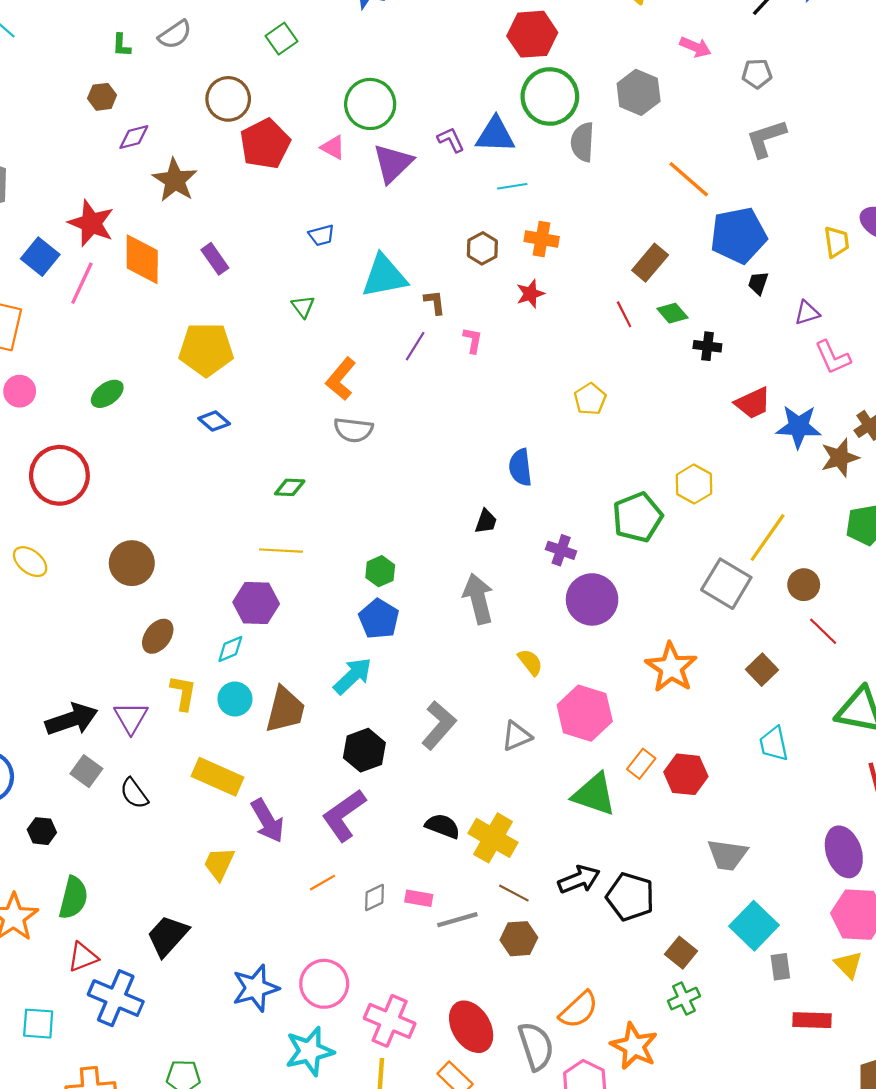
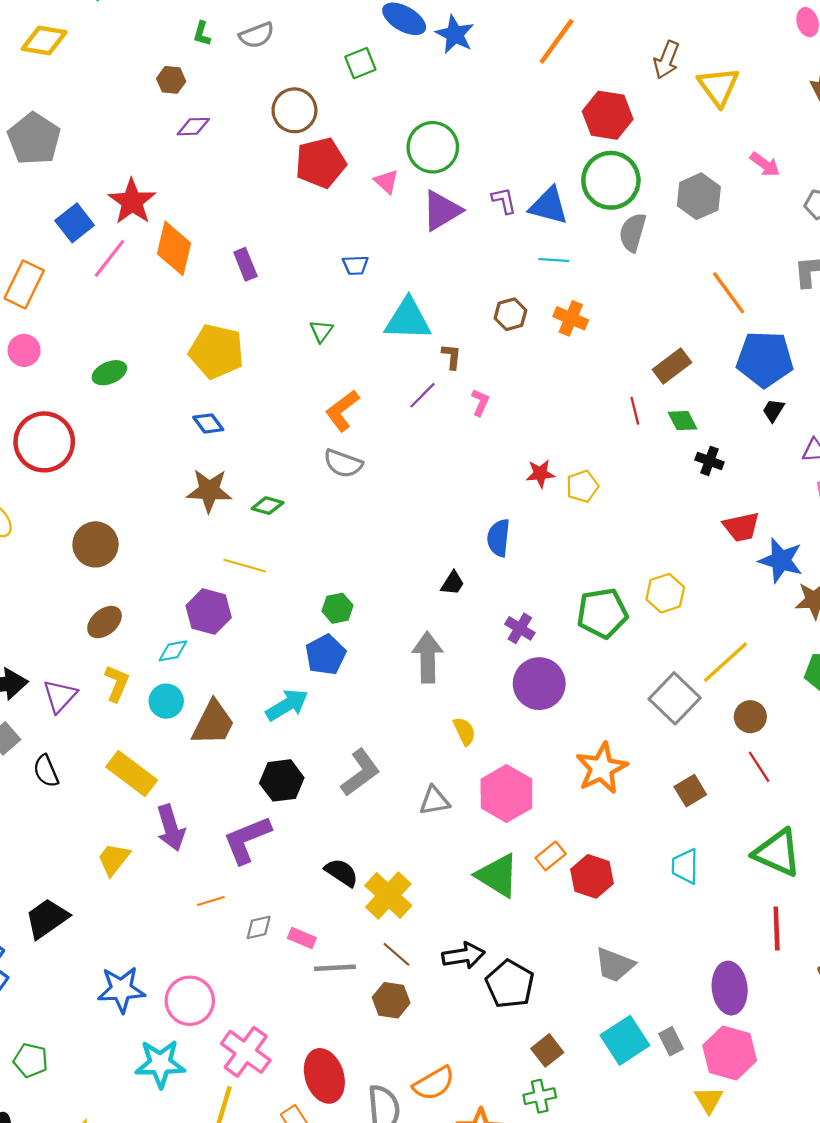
brown star: (175, 180) -> (209, 491), moved, turned 30
red star: (530, 294) -> (540, 474), moved
gray rectangle: (780, 967) -> (671, 1041), moved, turned -32

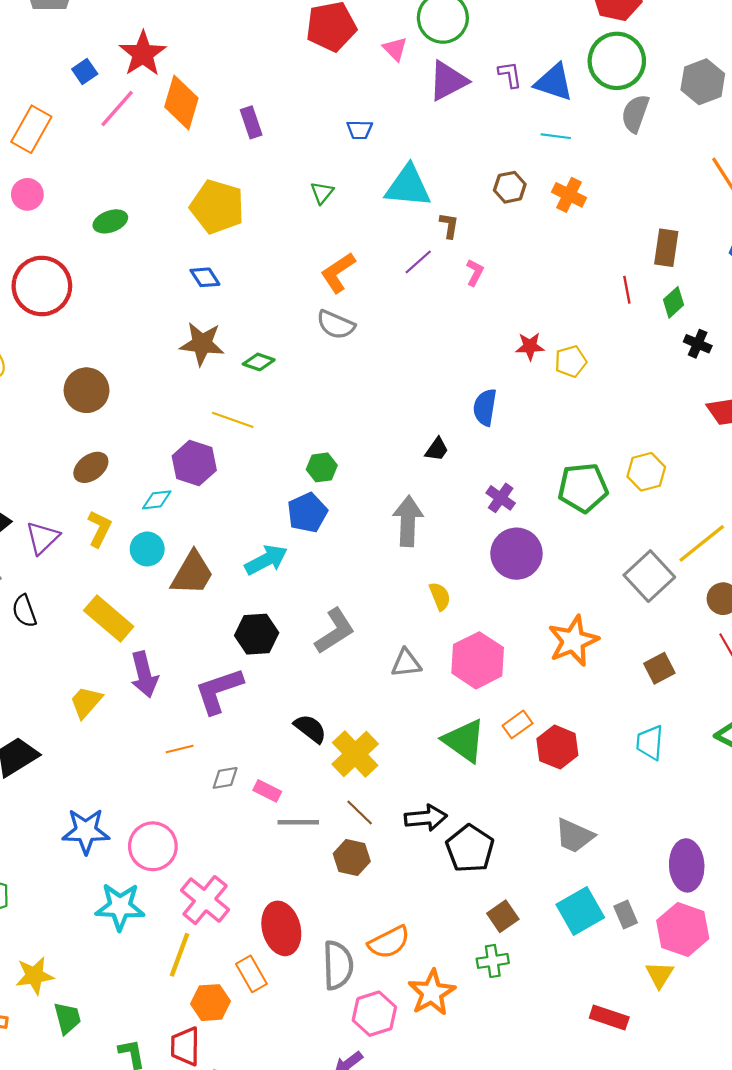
blue square: (75, 223) -> (85, 72), size x0.7
brown rectangle: (672, 366) -> (666, 248), turned -48
green diamond: (683, 421) -> (673, 302), turned 72

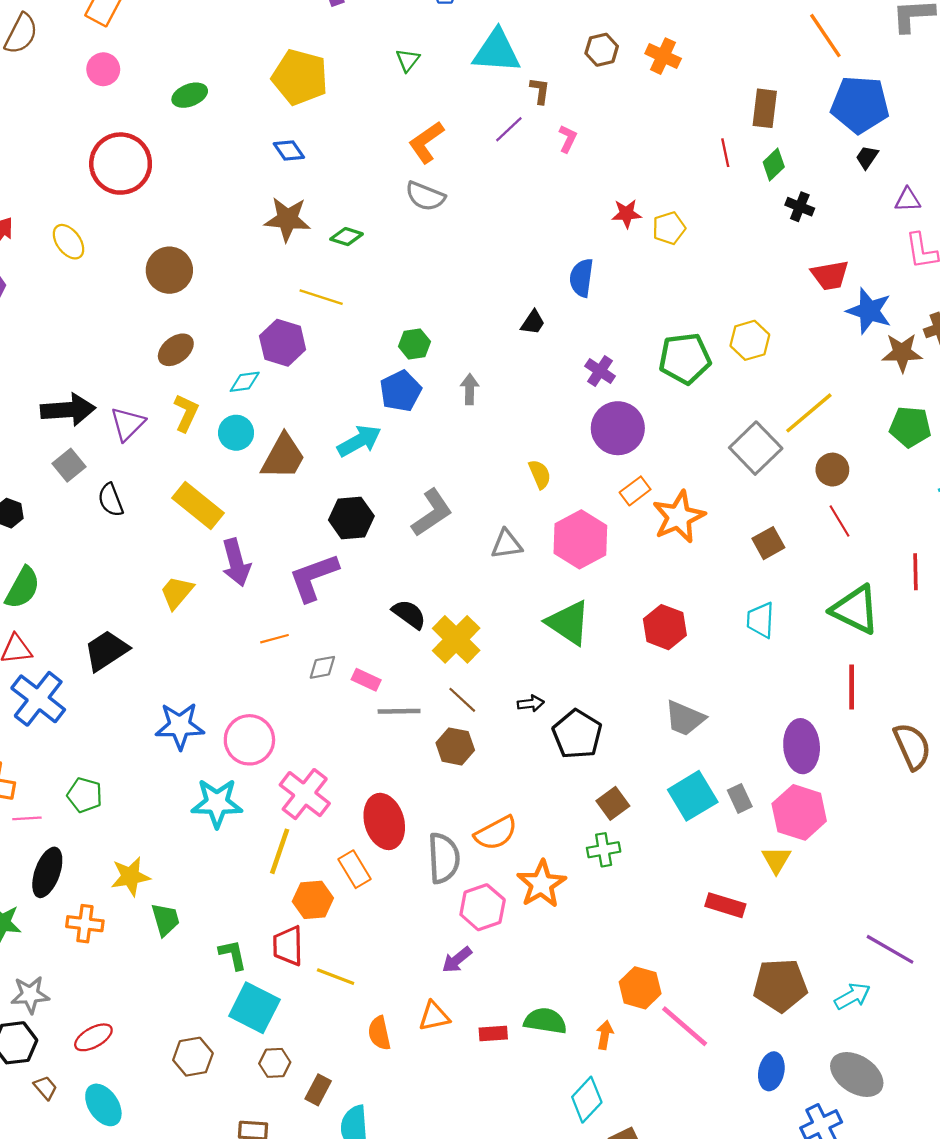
gray arrow: (408, 521) -> (470, 389), moved, size x0.6
orange rectangle: (518, 724) -> (635, 491), moved
black arrow: (426, 818) -> (531, 703), size x0.6

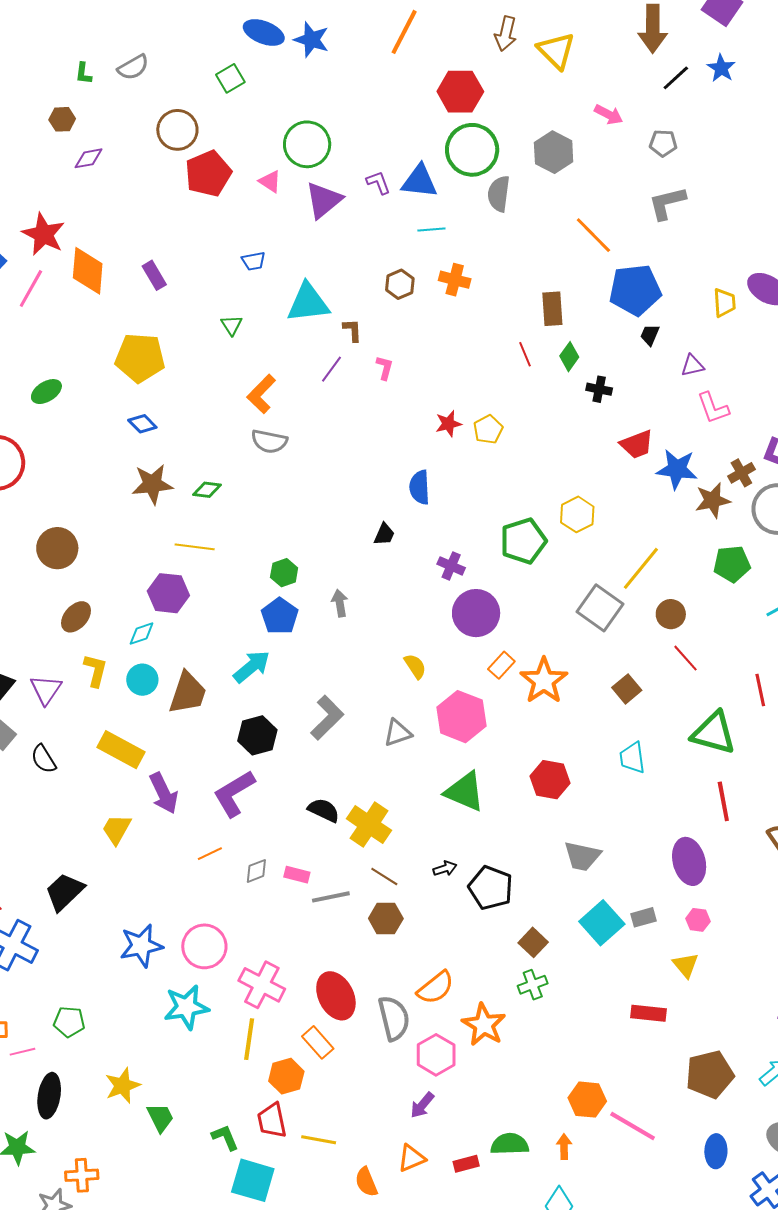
gray rectangle: (740, 798) -> (644, 917), turned -70
pink hexagon: (799, 812) -> (698, 920), size x0.5
orange cross: (85, 924) -> (82, 1175), moved

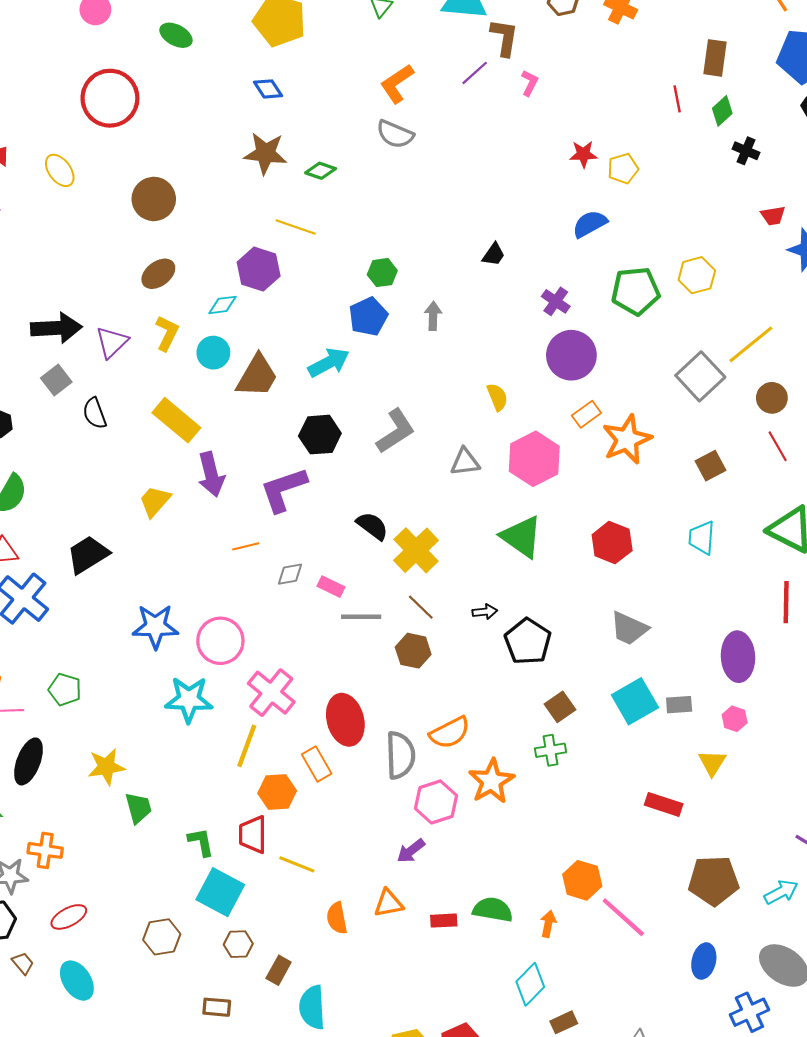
brown L-shape: (352, 330) -> (504, 37), size x1.5
green ellipse: (46, 392) -> (176, 35), turned 48
red trapezoid: (637, 444) -> (773, 216), size x0.7
blue semicircle: (420, 487) -> (590, 224), moved, turned 52

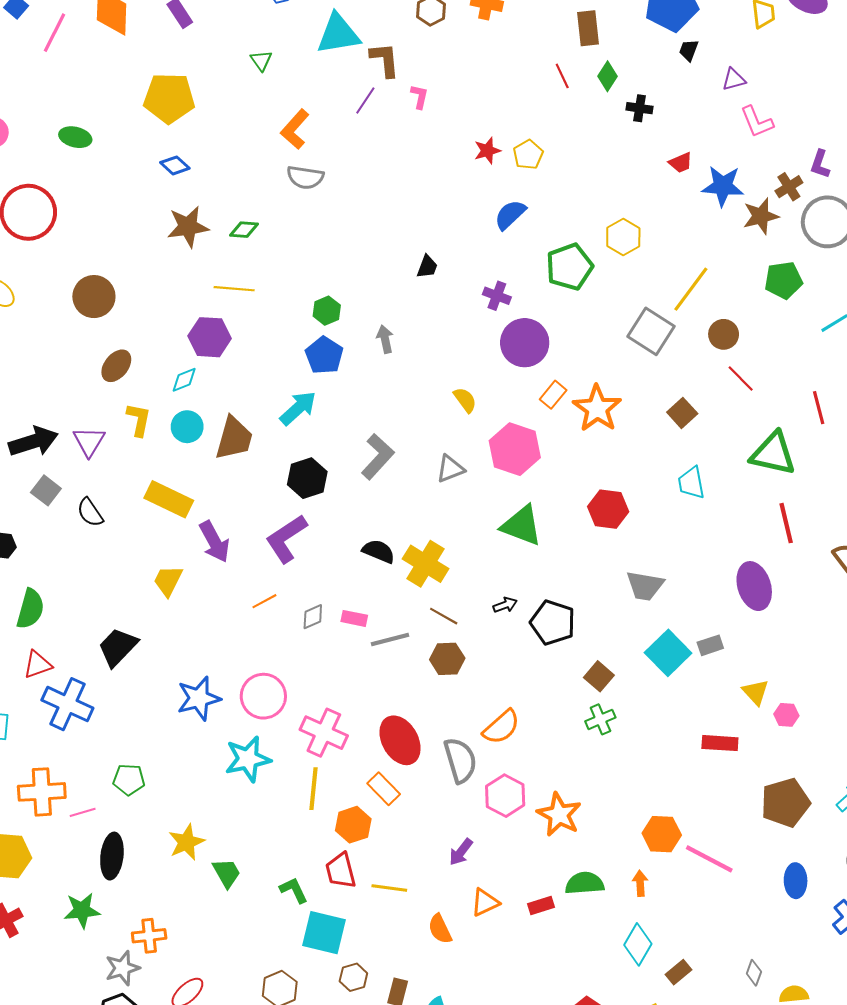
pink hexagon: (735, 719) -> (786, 715), moved
orange star: (492, 781) -> (559, 814), moved
purple arrow: (411, 851) -> (461, 852), moved

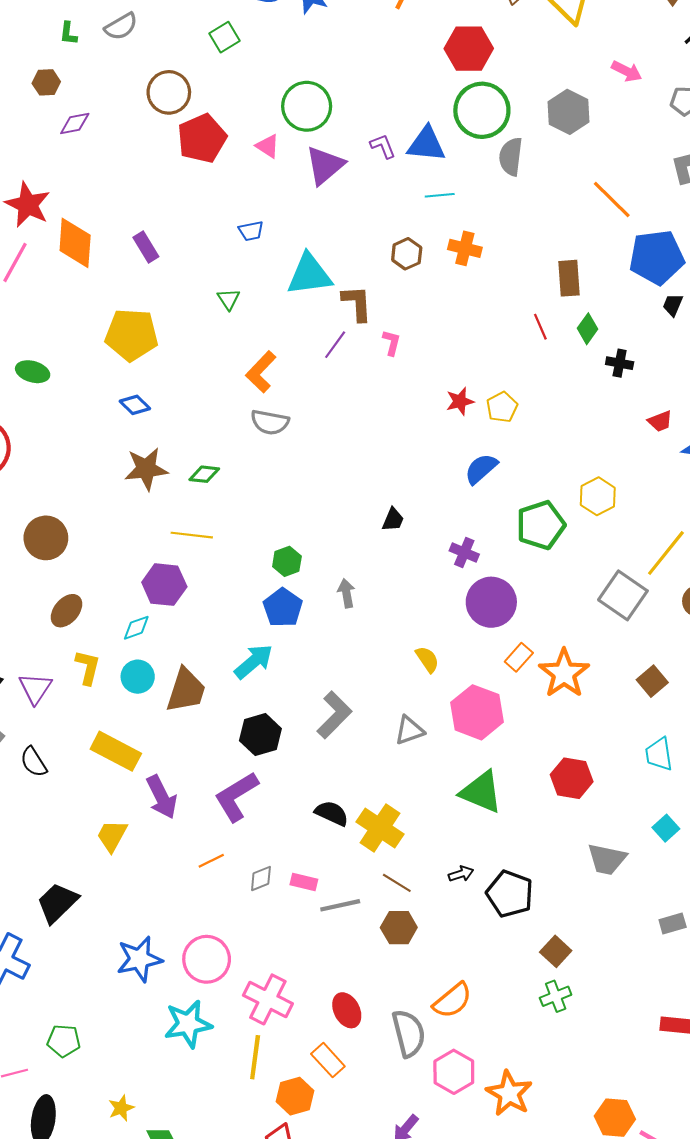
cyan square: (668, 653) -> (666, 828), moved, size x0.6
red ellipse: (400, 740) -> (347, 1010), size x0.7
yellow star: (186, 842) -> (121, 1108), size x0.7

